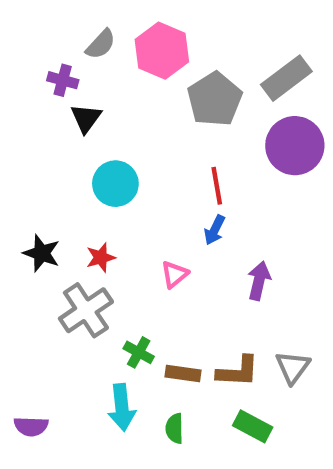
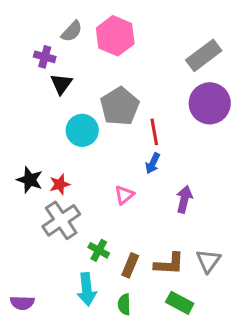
gray pentagon: (215, 99) -> (120, 106), moved
red star: (101, 257) -> (60, 184), moved
brown rectangle: (183, 374) -> (130, 265), turned -75

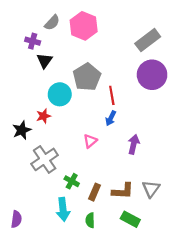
black star: (30, 180) -> (22, 130), turned 30
red star: (60, 184) -> (43, 116), moved
purple semicircle: (22, 303) -> (16, 219), turned -84

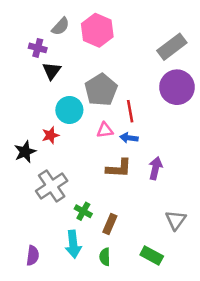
blue arrow: (111, 118) -> (129, 138), turned 72
pink triangle: (90, 141) -> (105, 130), moved, turned 32
brown L-shape: (123, 191) -> (119, 168), moved
purple semicircle: (16, 219) -> (33, 256), moved

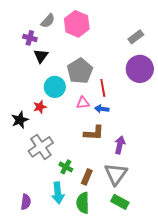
gray rectangle: (172, 47) -> (136, 37), size x0.7
purple arrow: (155, 168) -> (120, 145), moved
gray triangle: (176, 220) -> (116, 174), moved, size x1.4
green semicircle: (105, 257) -> (83, 203), size x1.5

